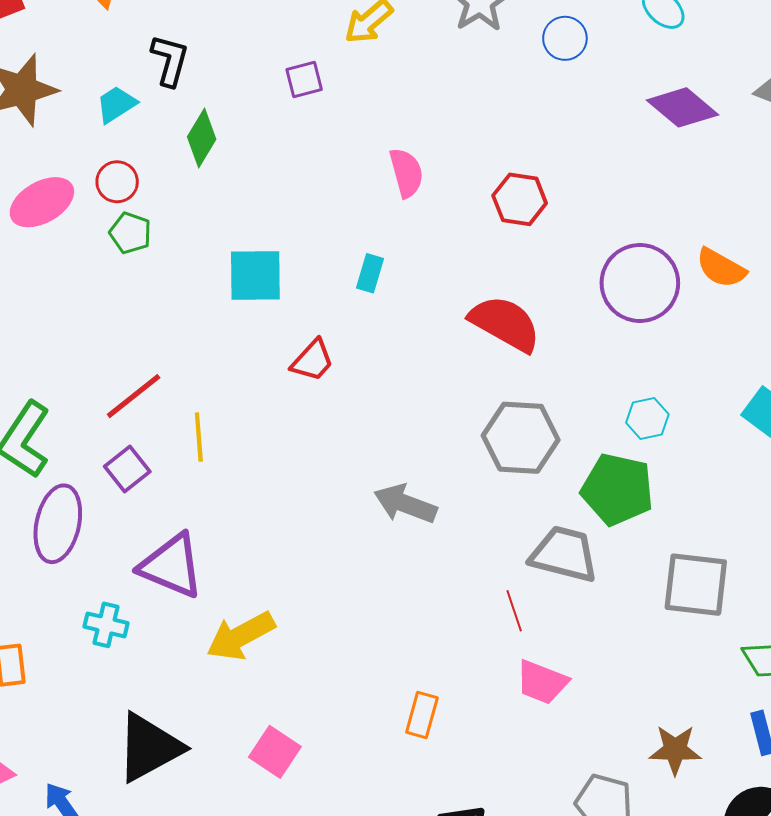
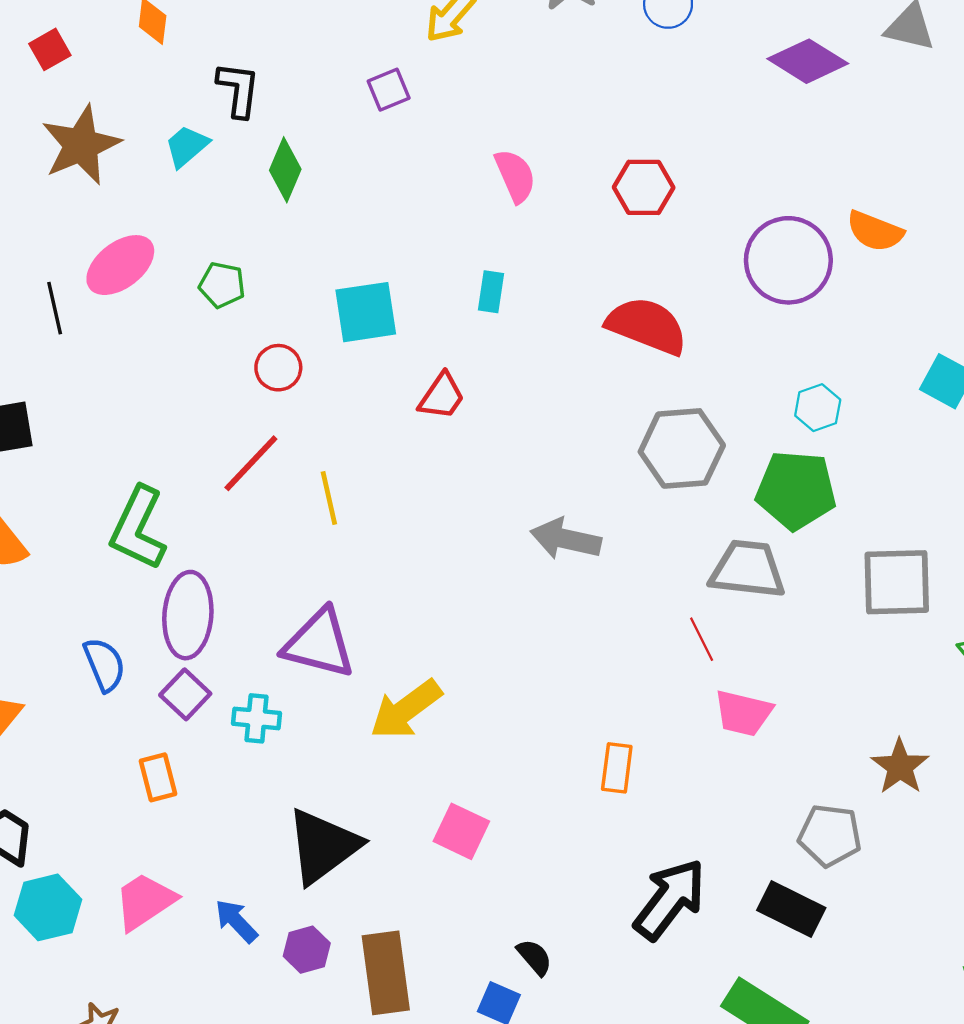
red circle: (117, 182) -> (278, 368), moved
purple square: (127, 469) -> (185, 694), moved
brown star: (675, 750) -> (900, 767), turned -30

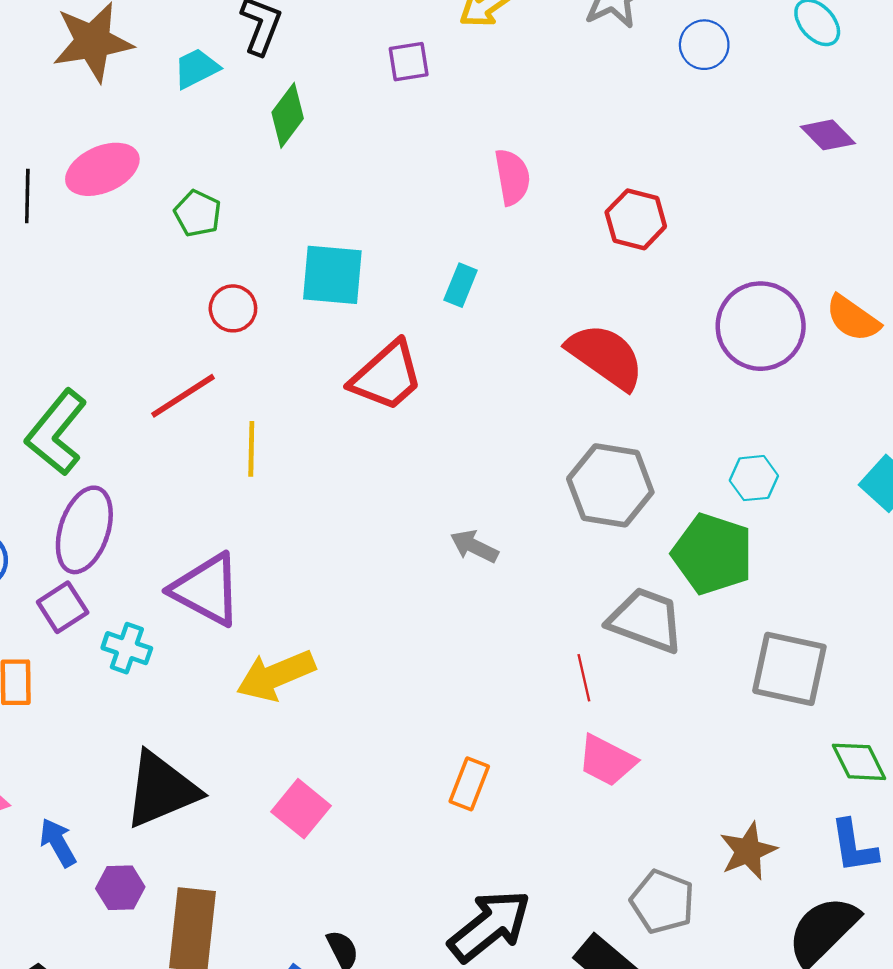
purple diamond: (808, 61) -> (828, 135), size x0.7
red trapezoid: (442, 396) -> (387, 376), size x1.5
gray arrow: (566, 539) -> (474, 546), size x0.7

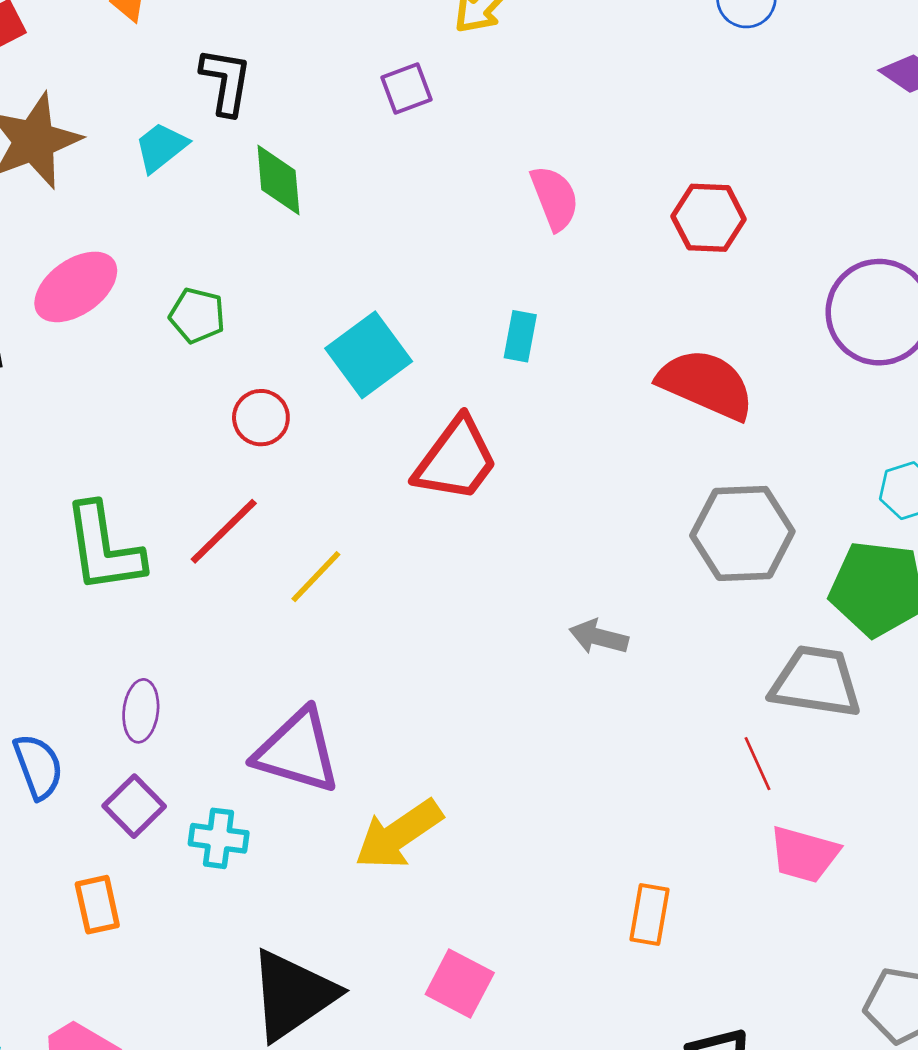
green diamond: (288, 115) -> (278, 180), turned -30
cyan square: (332, 275) -> (369, 355), turned -30
green L-shape: (56, 432) -> (104, 548), moved, turned -36
yellow line: (251, 449) -> (316, 577), turned 54
purple ellipse: (84, 530) -> (141, 711), size x0.6

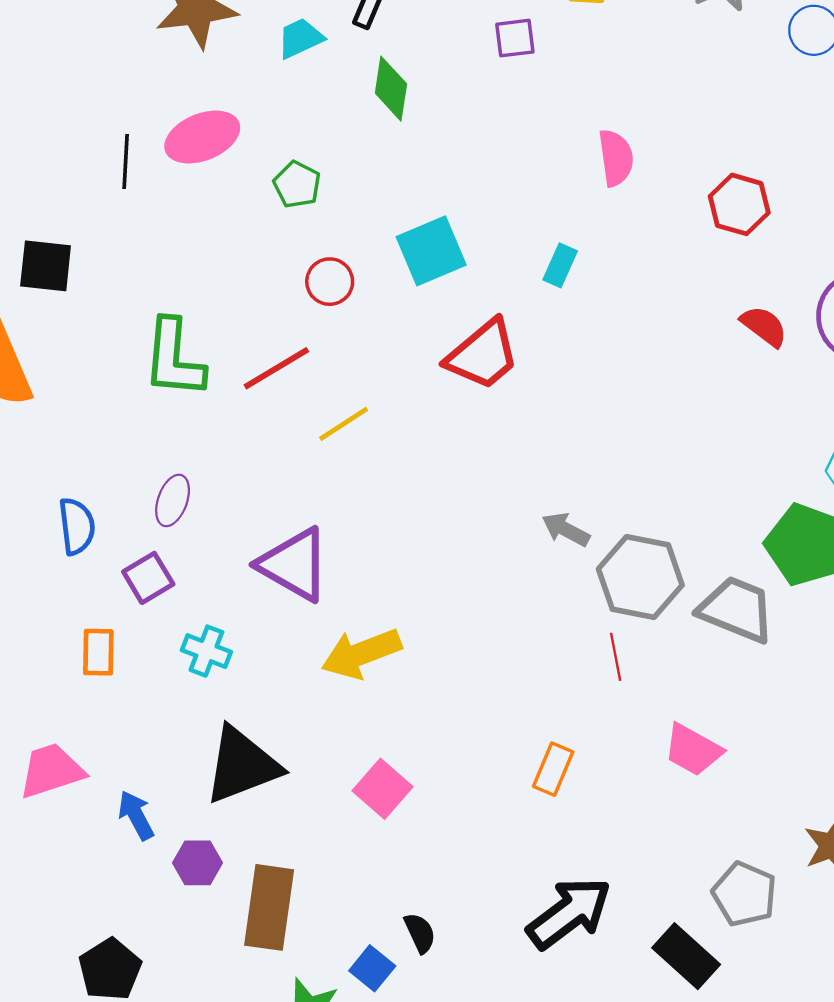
red semicircle: (706, 384) -> (764, 326), moved, size x0.6
gray hexagon: (742, 533) -> (640, 577), moved
red line: (757, 764) -> (616, 657), moved
cyan cross: (219, 838) -> (206, 651), moved

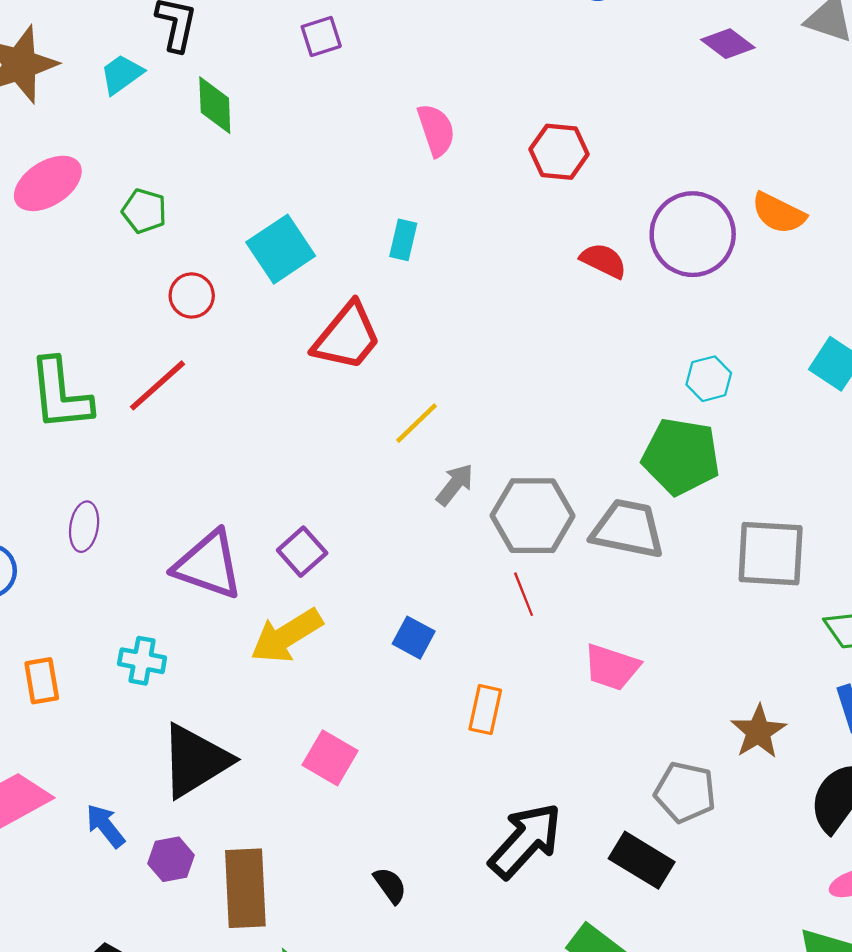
yellow line: (344, 424) -> (416, 423), moved
gray arrow: (566, 529) -> (455, 485), turned 111
purple square: (148, 578) -> (302, 552), moved
blue square: (372, 968) -> (414, 638), moved

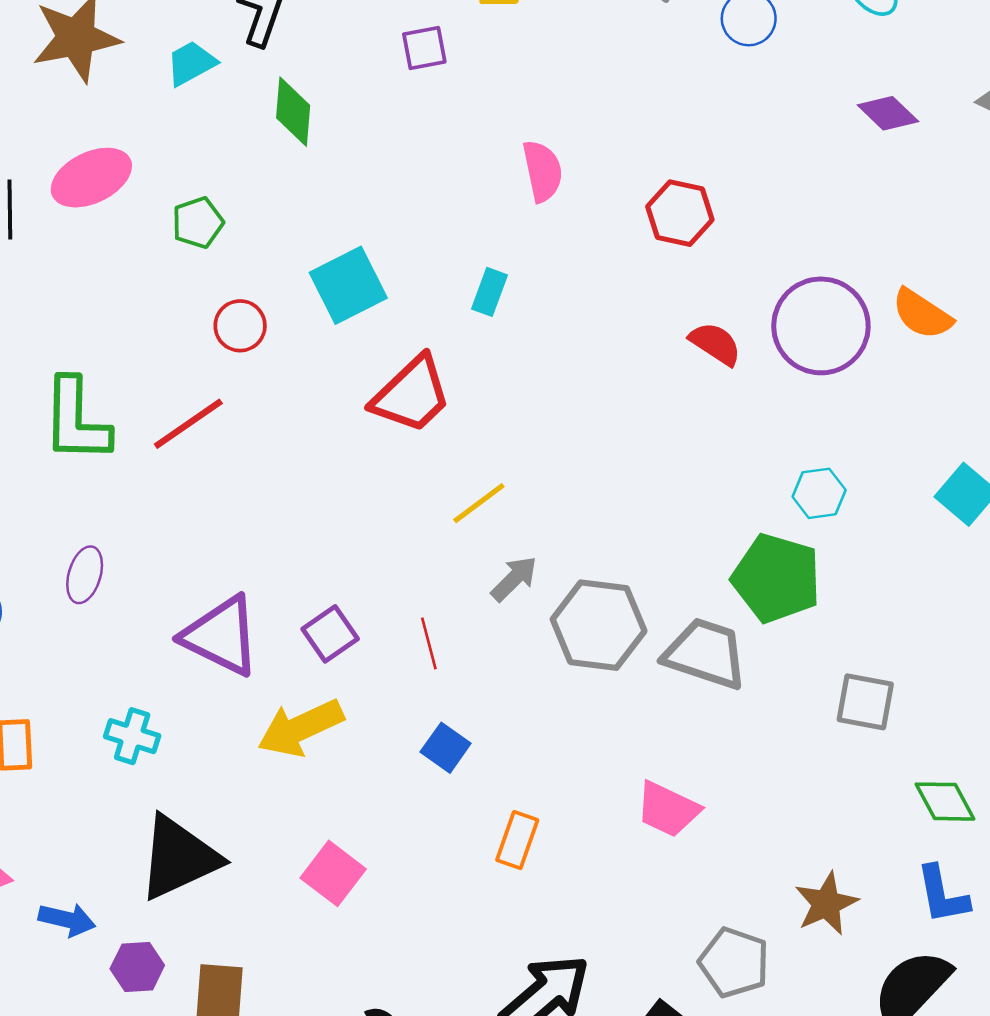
green pentagon: (144, 211) -> (198, 223), turned 30
gray square: (771, 554) -> (865, 702), size x0.7
red line: (524, 594) -> (429, 643), moved
blue arrow: (105, 826) -> (67, 920), turned 135

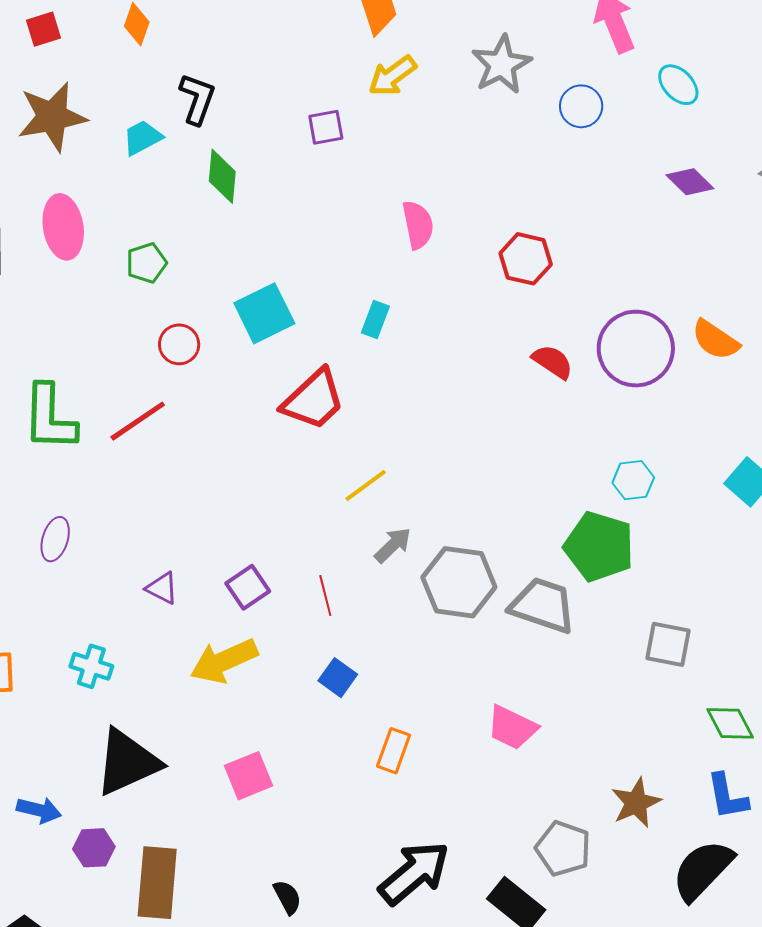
pink ellipse: (91, 178) -> (63, 227), turned -74
purple triangle: (221, 636) -> (162, 588), size x0.5
pink square: (333, 873) -> (248, 776), turned 30

